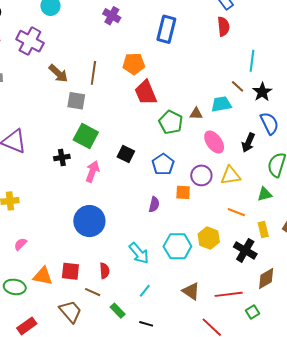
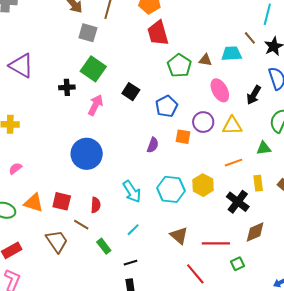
orange line: (236, 212) -> (233, 163), turned -48
black line: (146, 324) -> (131, 263), turned -40

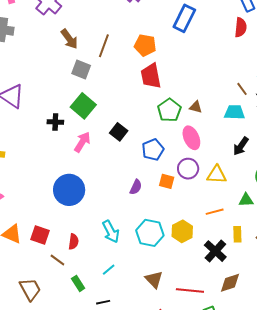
cyan trapezoid: (232, 54) -> (234, 112), moved
pink ellipse: (220, 90) -> (191, 138), moved
brown trapezoid: (57, 241) -> (30, 289), moved

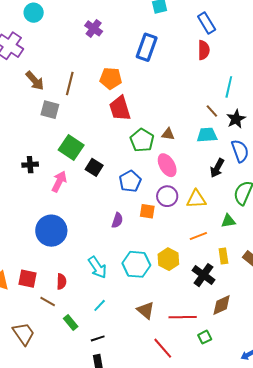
green square: (83, 106) -> (71, 148), moved

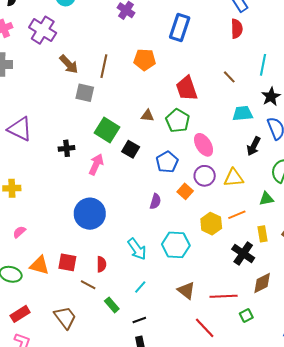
red trapezoid: (120, 108) -> (187, 88), moved
brown line: (212, 111) -> (229, 77), moved
brown triangle: (168, 134) -> (148, 116), moved
orange square: (147, 211) -> (185, 191), turned 35
yellow hexagon: (168, 259) -> (211, 224), moved

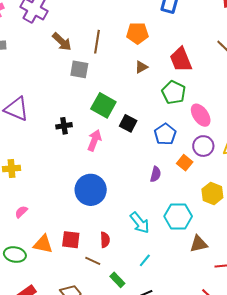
brown triangle: (148, 116) -> (141, 67), moved, turned -32
brown triangle: (186, 290) -> (199, 244), moved, turned -48

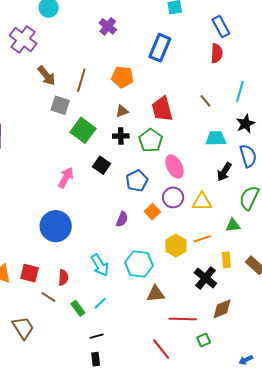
green square: (103, 105) -> (83, 130), moved
black cross: (64, 126) -> (121, 136), moved
green rectangle: (117, 280) -> (78, 308), moved

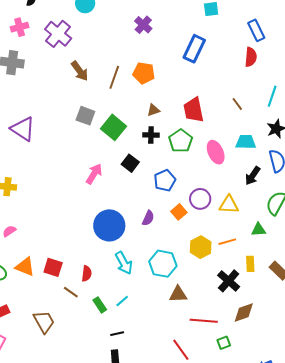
orange pentagon: (122, 77) -> (144, 73), moved
gray square: (60, 105) -> (85, 116), moved
pink ellipse: (174, 166) -> (216, 152), moved
blue circle: (56, 226) -> (109, 225), moved

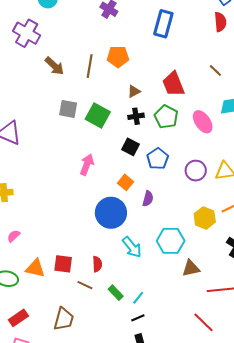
black square: (130, 163) -> (131, 147), moved
orange square: (179, 212) -> (125, 182), moved
cyan line: (122, 301) -> (138, 298), moved
brown trapezoid: (44, 322) -> (64, 319), turned 55

